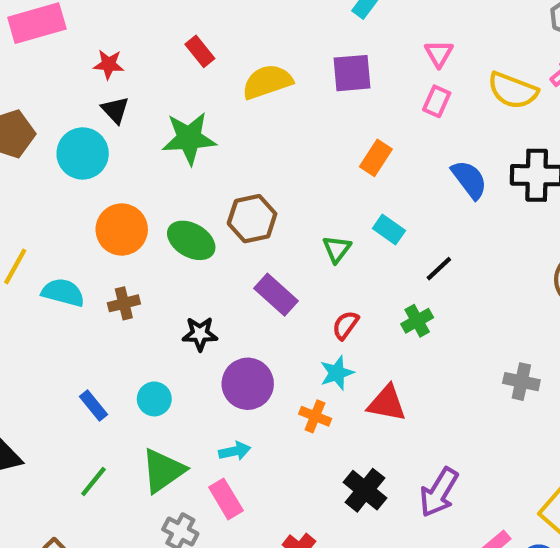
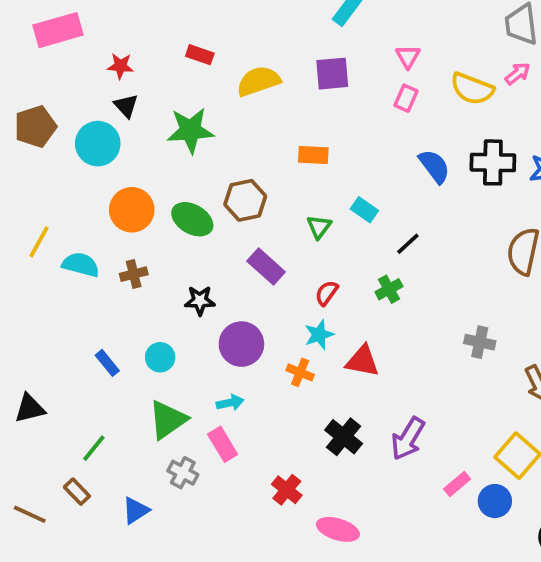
red rectangle: (200, 51) -> (200, 55), turned -32
orange rectangle: (376, 158) -> (313, 155), moved, turned 60
green line: (93, 482) -> (94, 448), moved

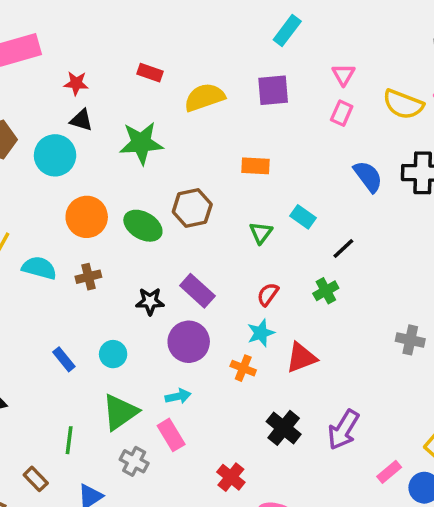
black triangle: (126, 106) -> (81, 120), turned -30
purple rectangle: (266, 267) -> (197, 291), moved
red triangle: (362, 361) -> (301, 358), turned -32
green line: (94, 448) -> (69, 440), moved, turned -32

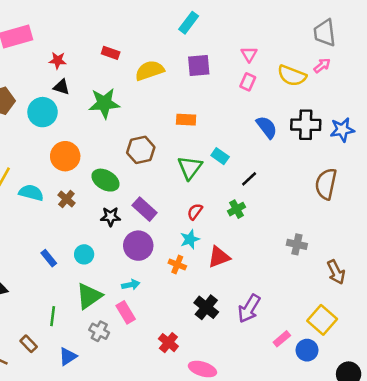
cyan rectangle: (287, 30) -> (189, 23), moved
green ellipse: (143, 226) -> (105, 180), moved
green triangle: (261, 233) -> (190, 168), size x1.5
brown cross: (88, 277) -> (66, 199), turned -36

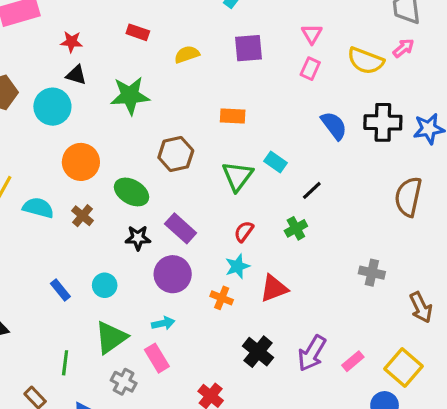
yellow semicircle: (150, 71) -> (187, 54), size x0.7
pink rectangle: (282, 339) -> (353, 361), moved

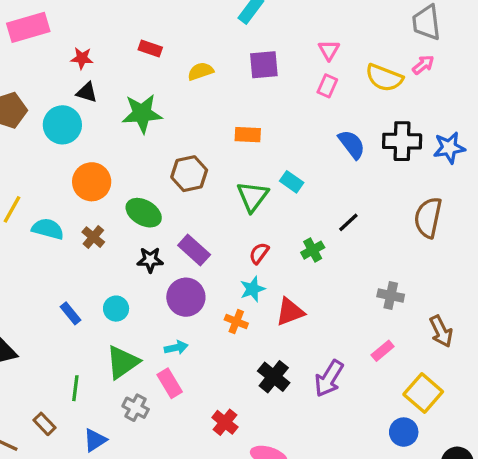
black line: (312, 190) -> (348, 222), moved
pink rectangle: (353, 361) -> (383, 351), moved

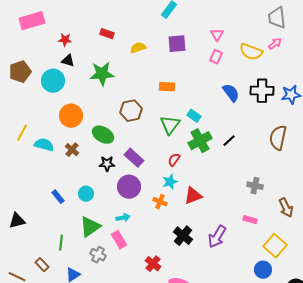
green cross: (313, 250) -> (200, 141), moved, size x1.6
pink rectangle: (383, 351) -> (250, 220), turned 56

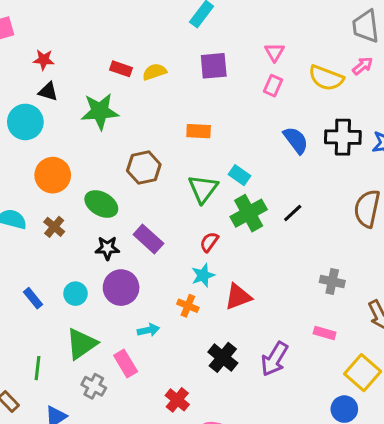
red rectangle: (107, 34) -> (121, 69), moved
purple circle: (129, 187) -> (121, 288), moved
cyan arrow: (123, 218) -> (148, 330), moved

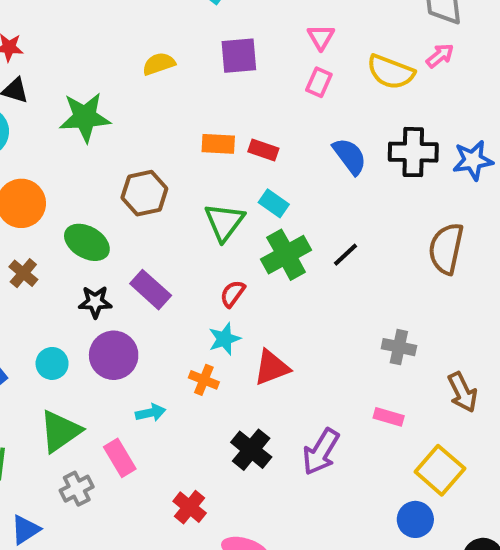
red rectangle: (121, 69) -> (263, 150), moved
gray cross: (94, 386) -> (77, 489), turned 35

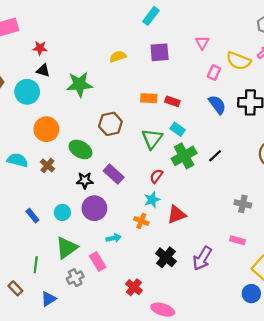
pink rectangle: (319, 82) -> (214, 73), moved

